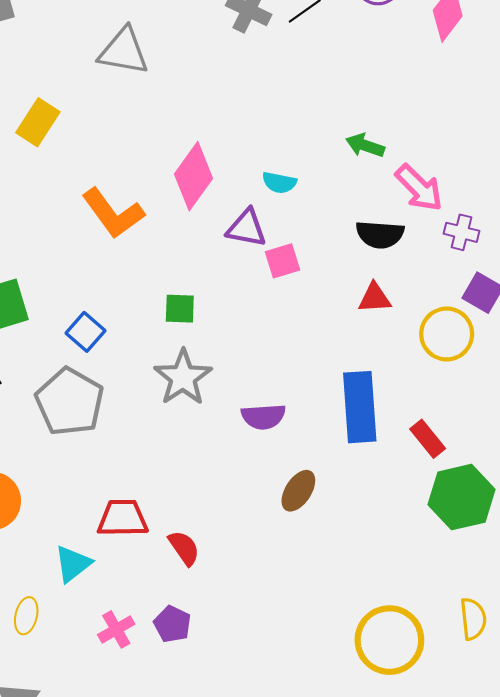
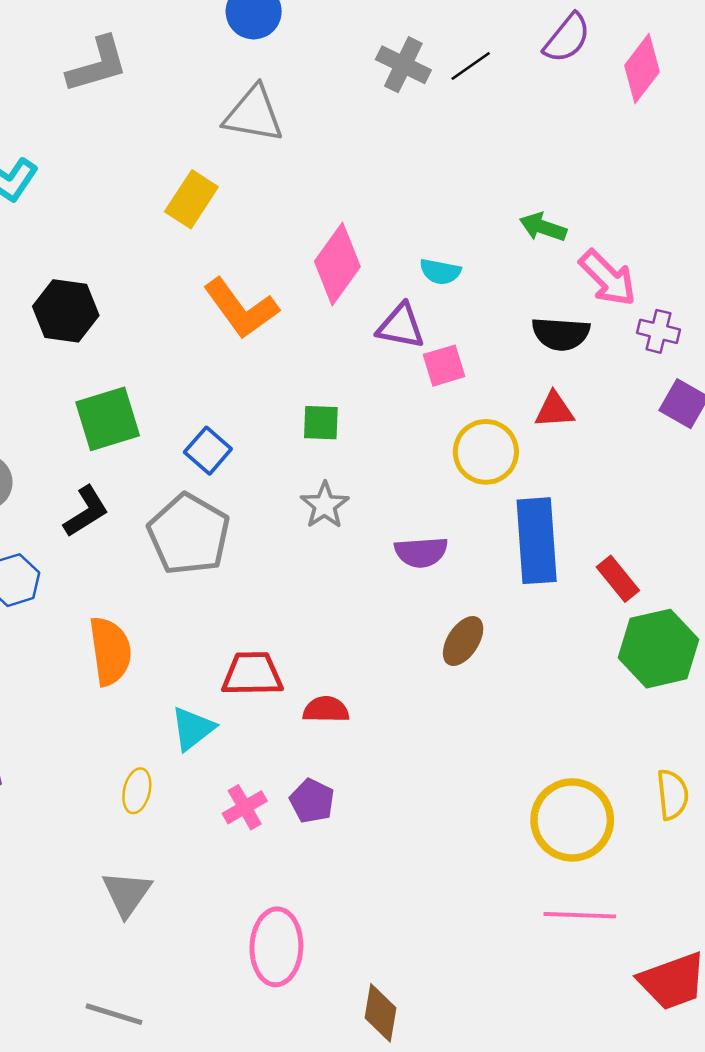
yellow rectangle: (38, 122) -> (191, 199), moved
yellow circle: (447, 334) -> (486, 452), moved
gray star: (183, 377) -> (325, 505), size x0.7
red semicircle: (184, 548) -> (326, 710), turned -54

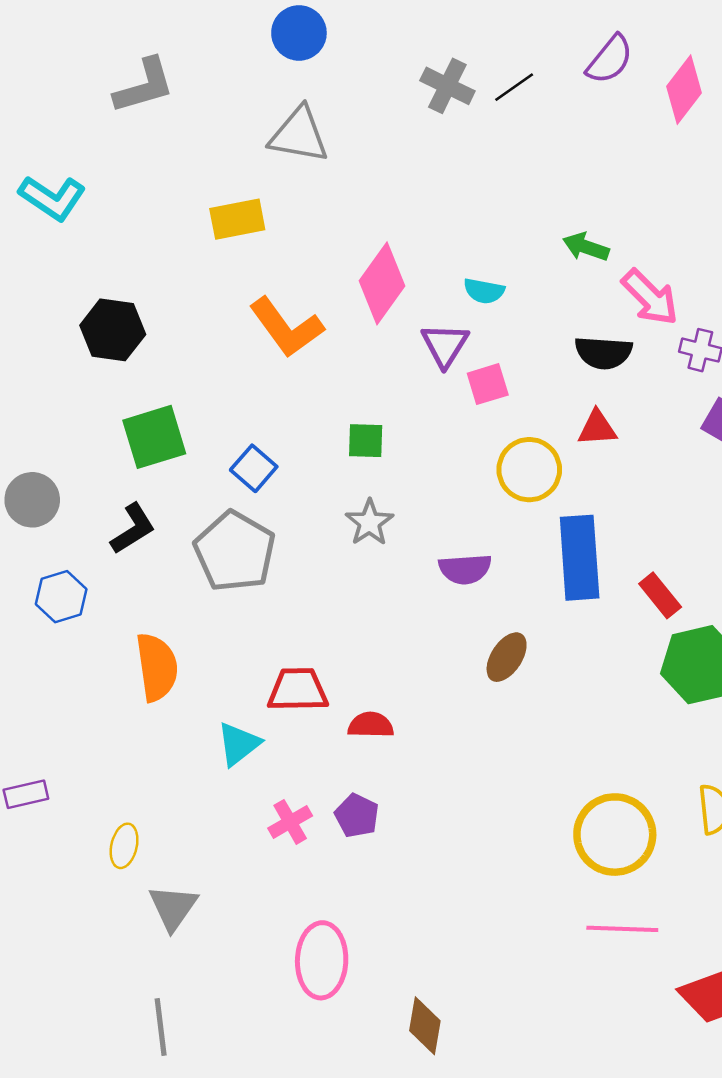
yellow rectangle: (191, 199) -> (237, 219), turned 46
purple triangle: (401, 326) -> (445, 345), turned 51
yellow ellipse: (137, 791) -> (124, 846), moved
gray line: (114, 1014) -> (161, 1027), turned 66

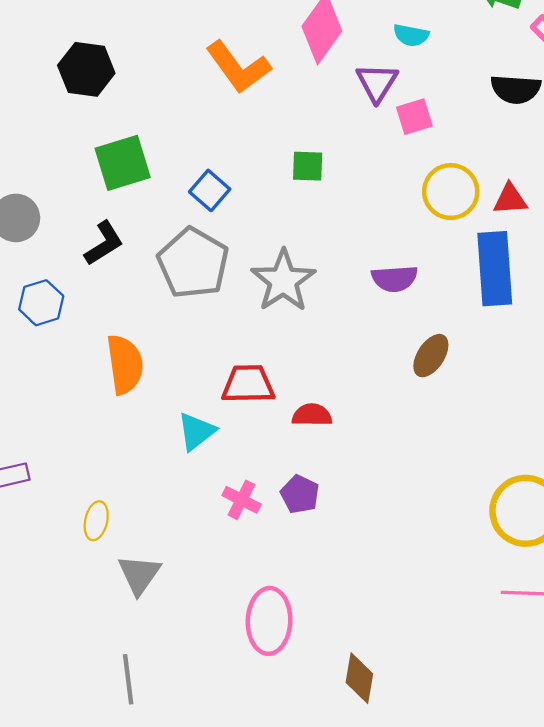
red triangle: (597, 428) -> (510, 199), moved
gray star: (369, 522) -> (283, 281), moved, size x1.5
pink cross: (290, 822) -> (242, 500), turned -33

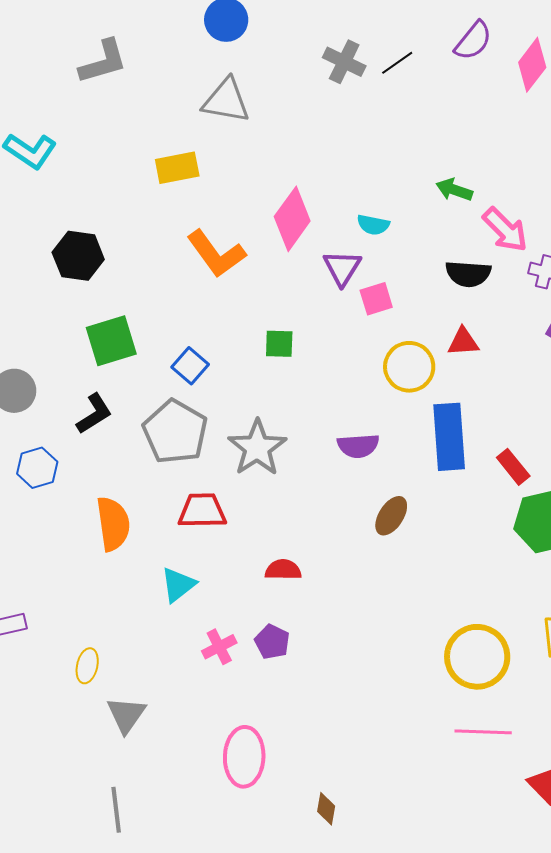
red triangle: (510, 199) -> (463, 342), moved
red trapezoid: (248, 384) -> (202, 511), moved
pink cross: (242, 500) -> (219, 647), turned 36
brown diamond: (359, 678) -> (326, 809), size x0.7

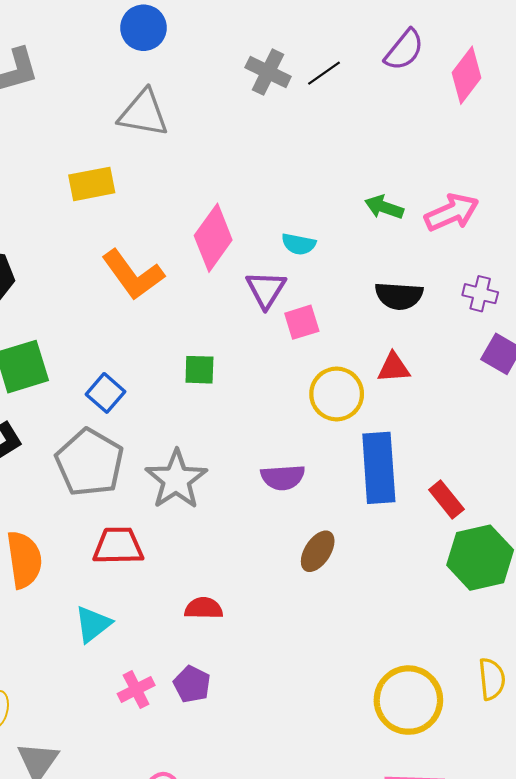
pink arrow: (505, 230) -> (452, 212), moved, turned -69

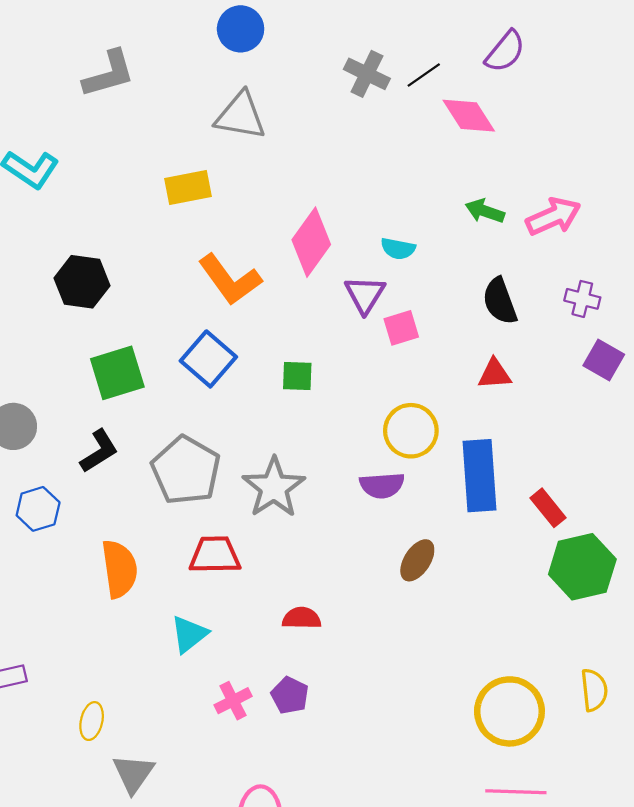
pink diamond: (466, 75) -> (469, 116), moved, turned -70
black semicircle: (399, 296) -> (500, 301), turned 66
blue square: (105, 393) -> (208, 359), moved, size x1.4
yellow circle: (337, 394) -> (411, 431), moved

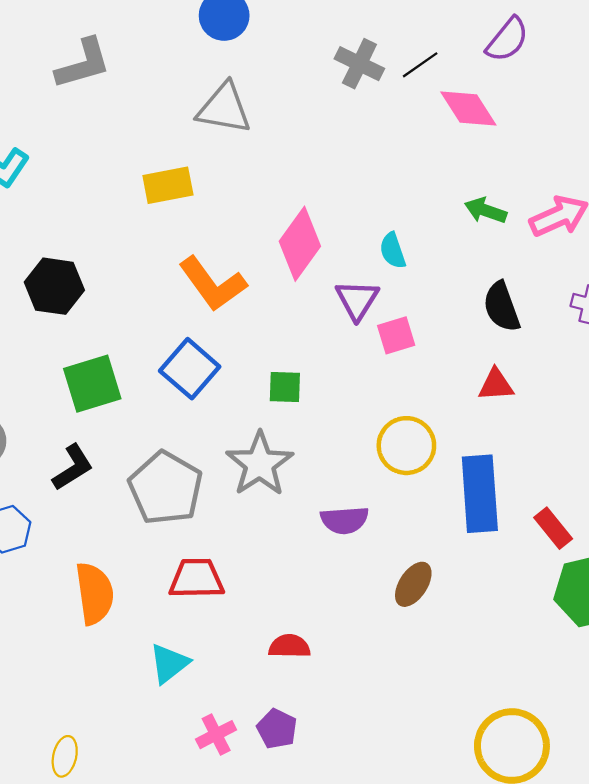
cyan semicircle: (398, 249) -> (393, 251), turned 60
purple semicircle: (382, 485) -> (344, 520), moved
gray star: (274, 487) -> (260, 464), moved

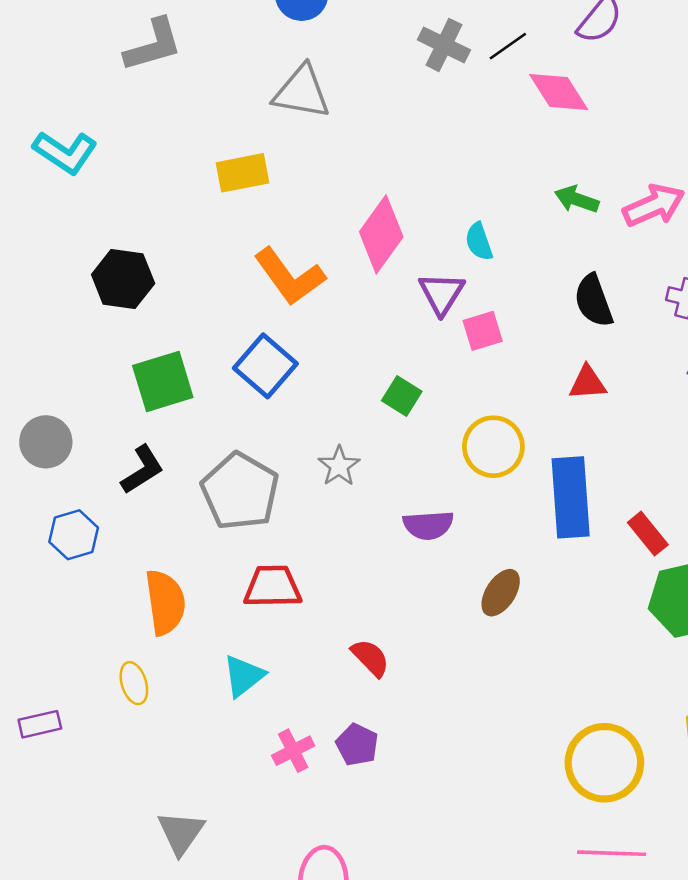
green square: (285, 387) -> (402, 396), moved, turned 30
gray star: (260, 464) -> (339, 466), size x0.6
red semicircle: (289, 646) -> (370, 658), turned 45
yellow ellipse: (65, 756) -> (134, 683), moved, turned -30

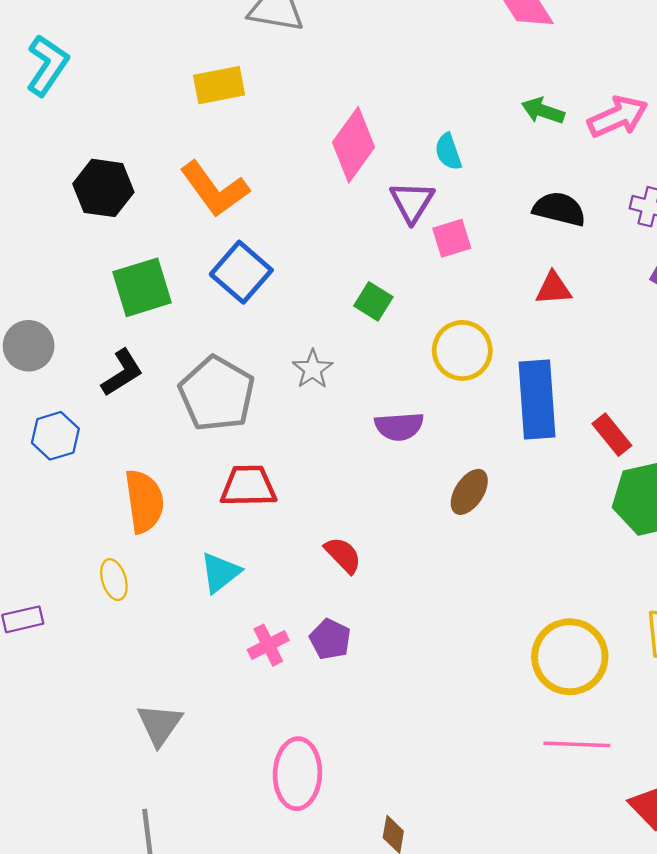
cyan L-shape: (65, 152) -> (47, 65), turned -90
orange L-shape: (290, 277) -> (214, 189), moved
black semicircle: (594, 301) -> (559, 209), turned 124

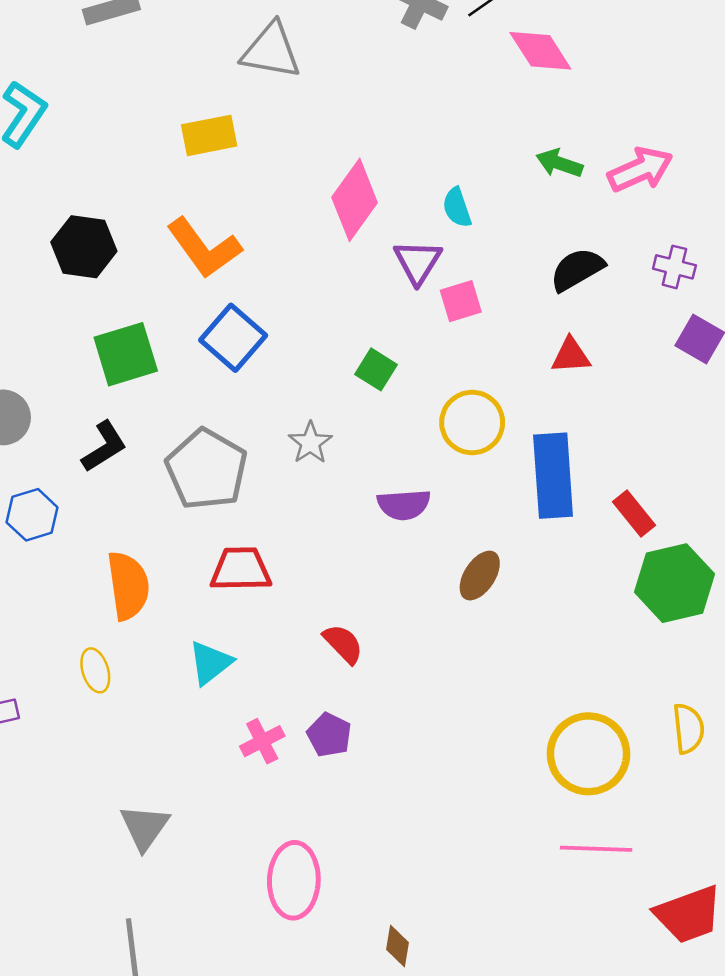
black semicircle: (559, 209) -> (577, 269), turned -44

